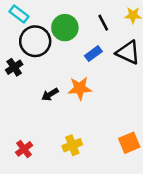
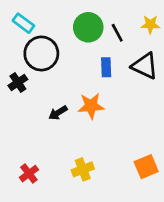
green circle: (65, 28) -> (88, 27), moved
blue rectangle: (93, 54) -> (106, 67), turned -56

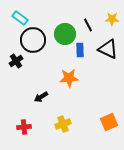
green circle: (88, 27) -> (65, 34), moved
black arrow: (58, 113) -> (41, 97), moved
red cross: (29, 174) -> (24, 127), turned 32

